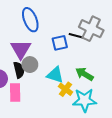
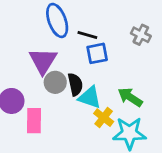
gray cross: (91, 29) -> (141, 35), size x0.6
black line: (76, 36) -> (87, 35), moved
black semicircle: (19, 70) -> (75, 84), moved

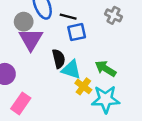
gray circle: (55, 82) -> (24, 22), moved
pink rectangle: (34, 121) -> (21, 103), moved, turned 35

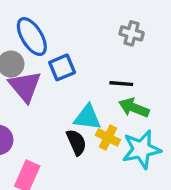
black line: (68, 17) -> (121, 84), moved
blue square: (77, 32) -> (62, 67), moved
black semicircle: (59, 59) -> (76, 142), moved

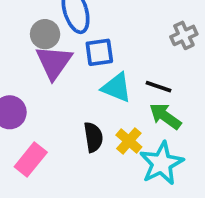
gray cross: (132, 33) -> (184, 35), turned 35
cyan triangle: (87, 117) -> (116, 88), moved
cyan star: (141, 149) -> (162, 163), turned -30

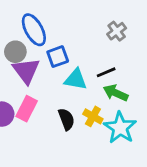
black line: (159, 87) -> (106, 72), turned -30
pink rectangle: (31, 159) -> (27, 109), moved

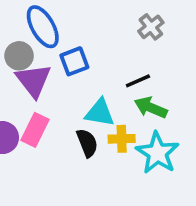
cyan triangle: (76, 79) -> (100, 113), moved
yellow cross: (93, 116) -> (122, 139), turned -30

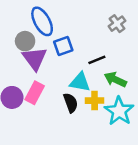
black line: (138, 81) -> (97, 60), moved

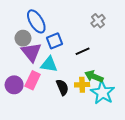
green arrow: (115, 80) -> (94, 76), moved
cyan triangle: (80, 82) -> (49, 64), moved

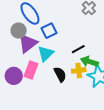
black line: (83, 51) -> (78, 49), moved
purple triangle: (31, 52) -> (28, 43), turned 35
cyan triangle: (49, 64) -> (46, 53), turned -48

